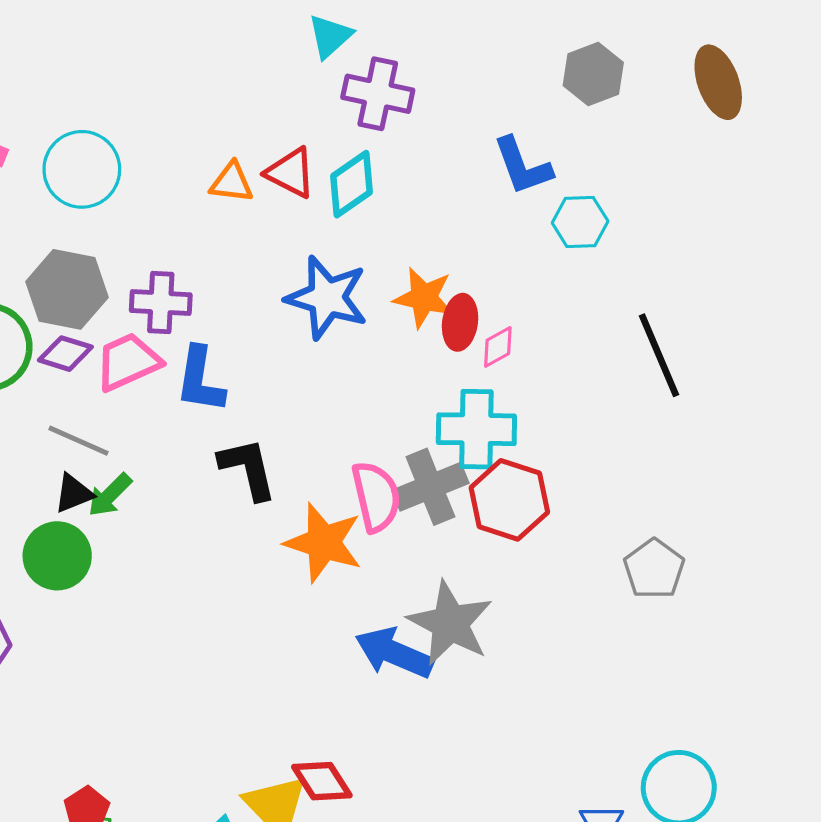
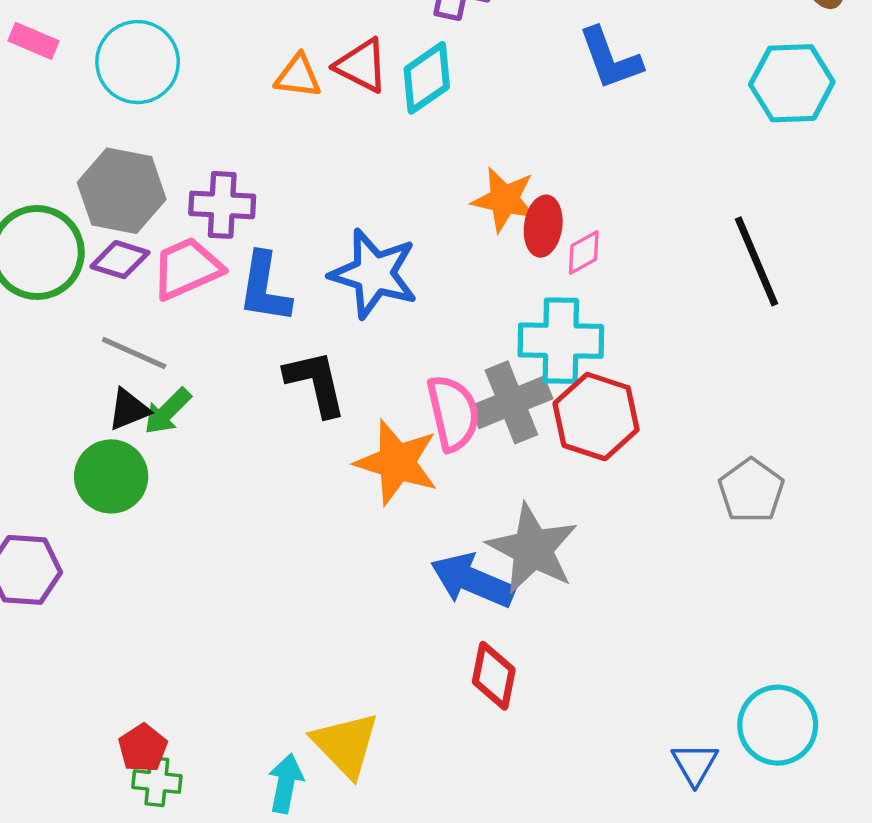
cyan hexagon: (580, 222) -> (792, 83), moved, size x1.4
blue star: (327, 298) -> (374, 274), moved
red diamond: (322, 781) -> (494, 676), moved, turned 44

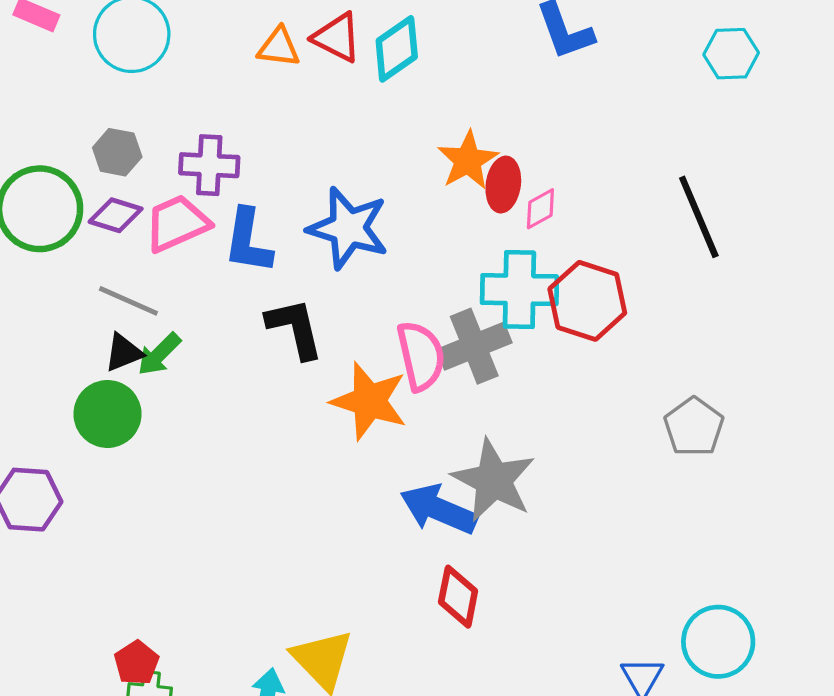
cyan hexagon: (792, 83) -> (731, 54), size x0.7
gray hexagon: (122, 191) -> (117, 152), size x0.6
orange star: (504, 200) -> (468, 160), turned 30
red hexagon: (596, 417) -> (587, 301), moved

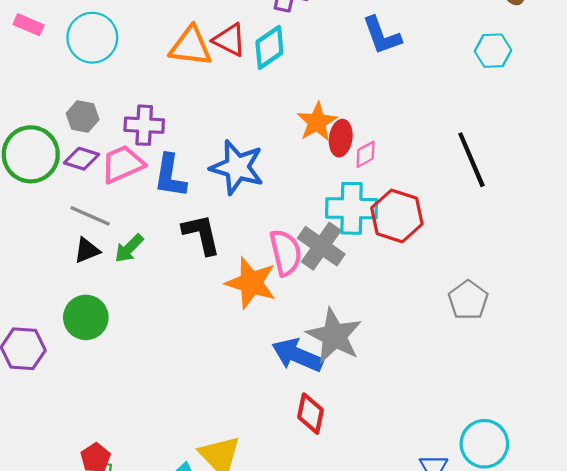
orange triangle: (279, 47) -> (191, 46), size x1.5
gray cross: (474, 346) -> (321, 246), turned -33
green arrow: (159, 354) -> (129, 248), moved
green circle: (107, 414) -> (86, 317), moved

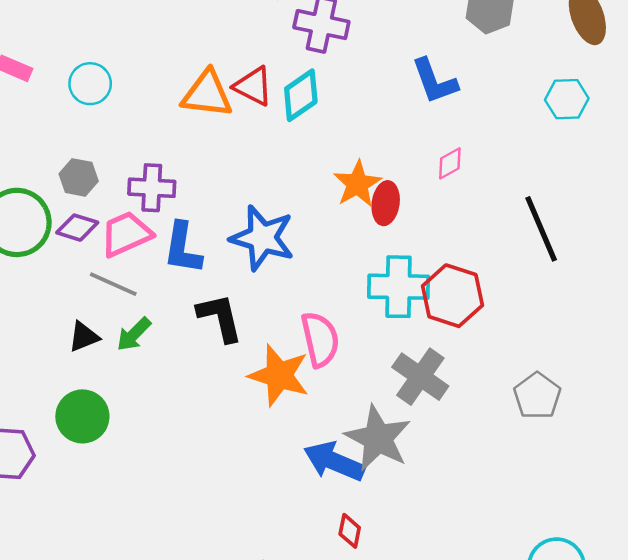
cyan circle: (92, 38) -> (90, 84), size x0.7
pink diamond: (366, 154) -> (450, 163), moved
gray line: (90, 216) -> (113, 284), moved
gray cross: (321, 246) -> (420, 377), moved
red diamond: (310, 414) -> (350, 531), size x0.7

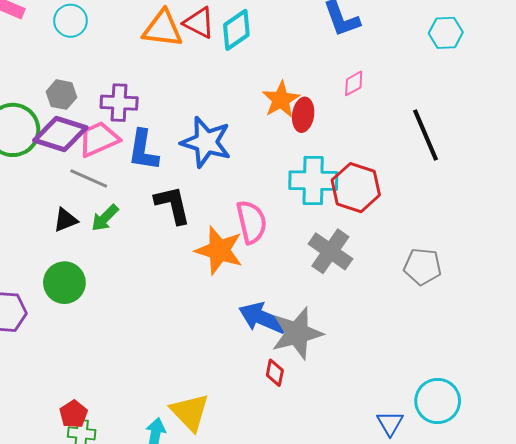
purple diamond: (77, 228) -> (60, 134), size x1.6
gray pentagon: (537, 396) -> (422, 266), turned -30
gray star: (378, 438) -> (297, 333), moved, turned 30

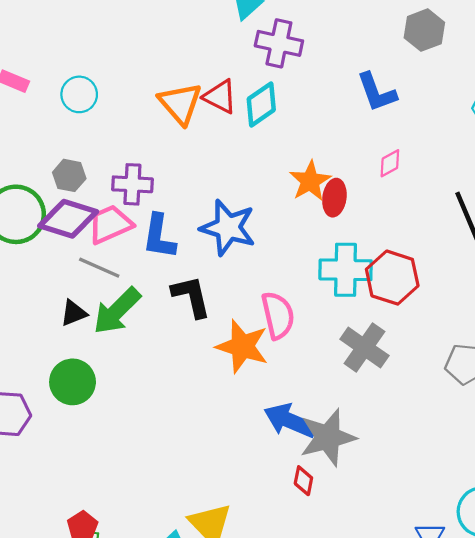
orange triangle: (163, 29) -> (180, 103), turned 42
green arrow: (105, 218) -> (117, 311), size x1.6

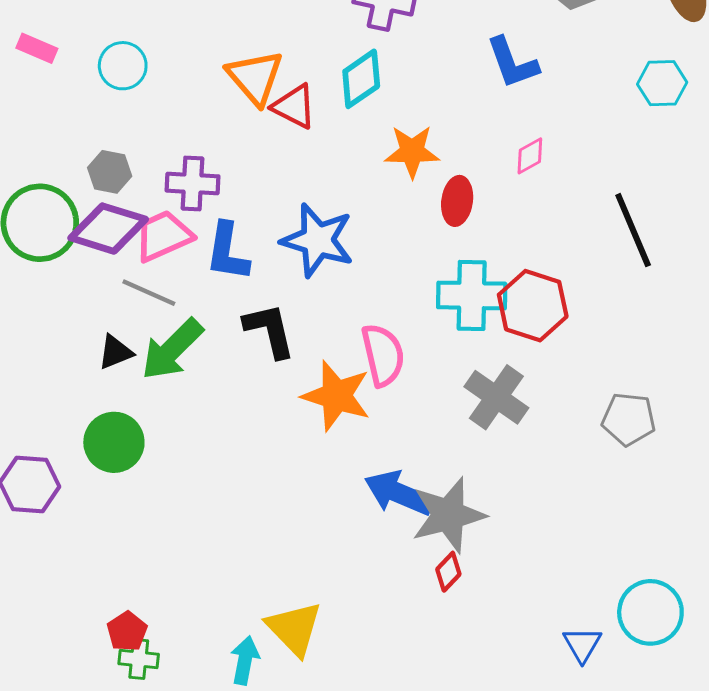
red triangle: (220, 97) -> (294, 106), moved
orange star: (310, 181) -> (412, 152), moved, turned 30
red diamond: (303, 481) -> (448, 572), moved, turned 32

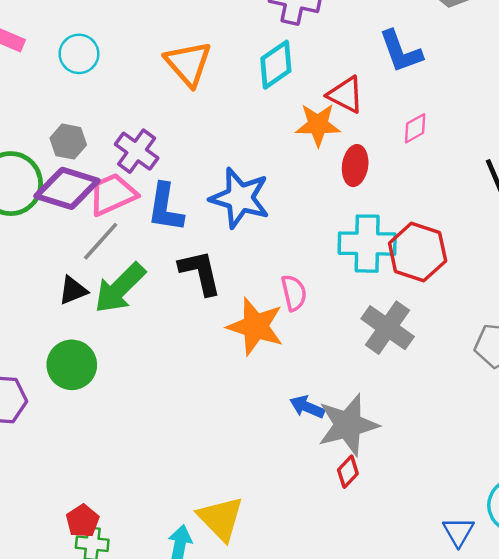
red triangle: (294, 106) -> (345, 95), moved
purple cross: (192, 183) -> (137, 151), turned 33
gray line: (149, 293) -> (101, 241), turned -72
pink semicircle: (383, 355) -> (294, 293), size x0.7
blue arrow: (399, 493) -> (307, 407), size x0.6

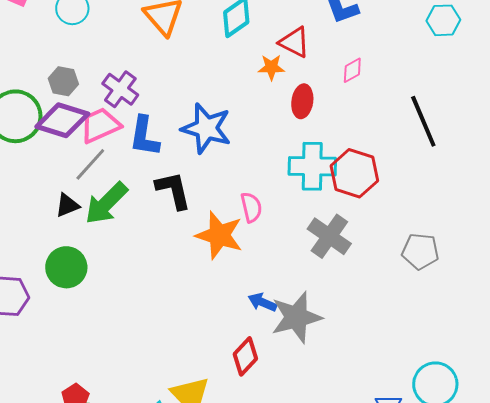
orange star: (318, 125) -> (271, 67), size x0.7
red diamond: (348, 472) -> (245, 356), moved, size x1.4

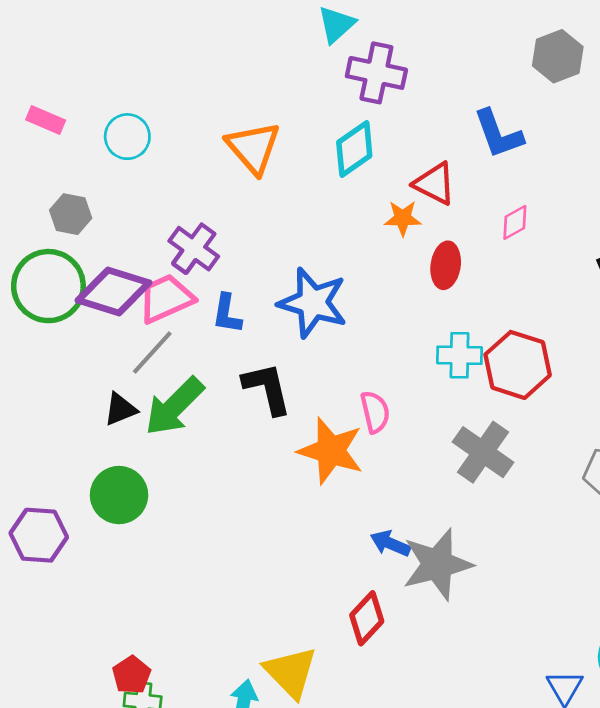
gray hexagon: (63, 81) -> (71, 214), moved
blue L-shape: (144, 136) -> (227, 314), size x0.7
cyan cross: (312, 166) -> (459, 355), size x0.7

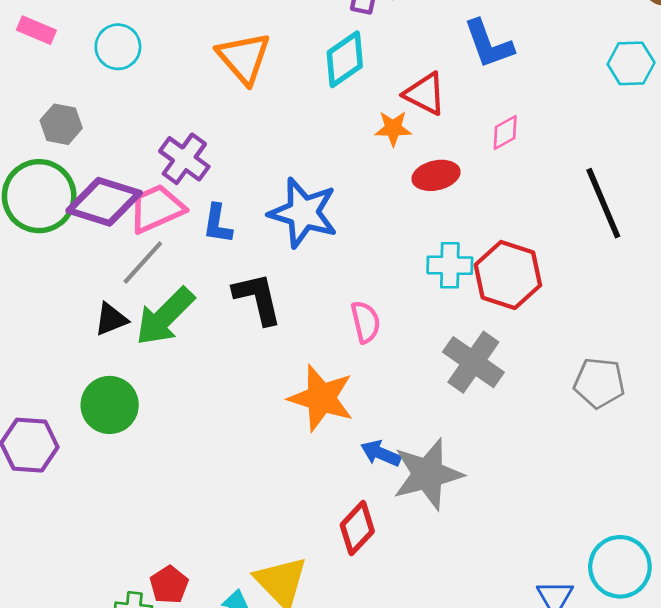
red ellipse: (446, 265) -> (436, 175), turned 69
orange star: (331, 451) -> (321, 398), moved
red pentagon: (131, 675) -> (169, 585), moved

